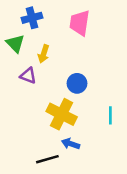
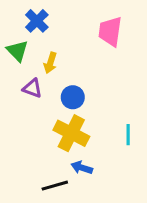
blue cross: (32, 18) -> (37, 21), turned -30
pink trapezoid: (80, 23) -> (110, 31), moved
blue circle: (77, 83) -> (73, 97), moved

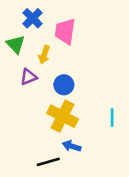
pink trapezoid: (110, 31) -> (65, 31), moved
purple triangle: (32, 88) -> (29, 77), turned -42

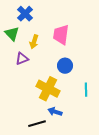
pink trapezoid: (65, 31) -> (61, 35), moved
blue circle: (64, 85) -> (65, 66), moved

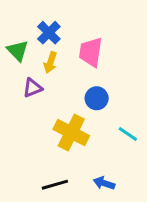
blue cross: (25, 14) -> (49, 33), moved
cyan line: (86, 90) -> (128, 134), turned -56
blue arrow: (55, 112) -> (104, 183), moved

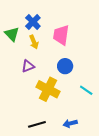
yellow arrow: (50, 62) -> (34, 42), turned -40
purple triangle: (33, 88) -> (28, 66), moved
blue arrow: (104, 183) -> (70, 123), turned -32

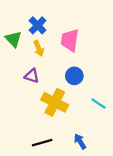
purple triangle: (28, 66) -> (32, 76), turned 40
blue arrow: (70, 123) -> (80, 141), turned 72

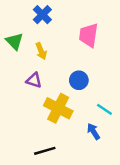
blue cross: (38, 25) -> (42, 15), moved
pink trapezoid: (70, 40) -> (89, 35), moved
blue arrow: (80, 141) -> (93, 131), moved

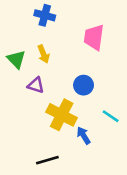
blue cross: (42, 15) -> (45, 15), turned -30
green triangle: (14, 41) -> (16, 59), moved
blue arrow: (93, 131) -> (84, 136), moved

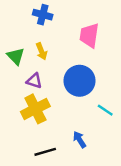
blue circle: (84, 85) -> (79, 81), size x1.6
yellow cross: (62, 115) -> (35, 109), moved, turned 36
blue arrow: (84, 136) -> (79, 140), moved

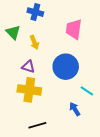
green triangle: (16, 56) -> (13, 32), moved
yellow cross: (35, 109) -> (29, 90), turned 35
blue arrow: (79, 140) -> (75, 109), moved

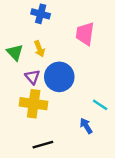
green triangle: (13, 32) -> (15, 52), moved
purple triangle: (28, 67) -> (32, 77), turned 32
blue circle: (66, 67) -> (59, 77), moved

